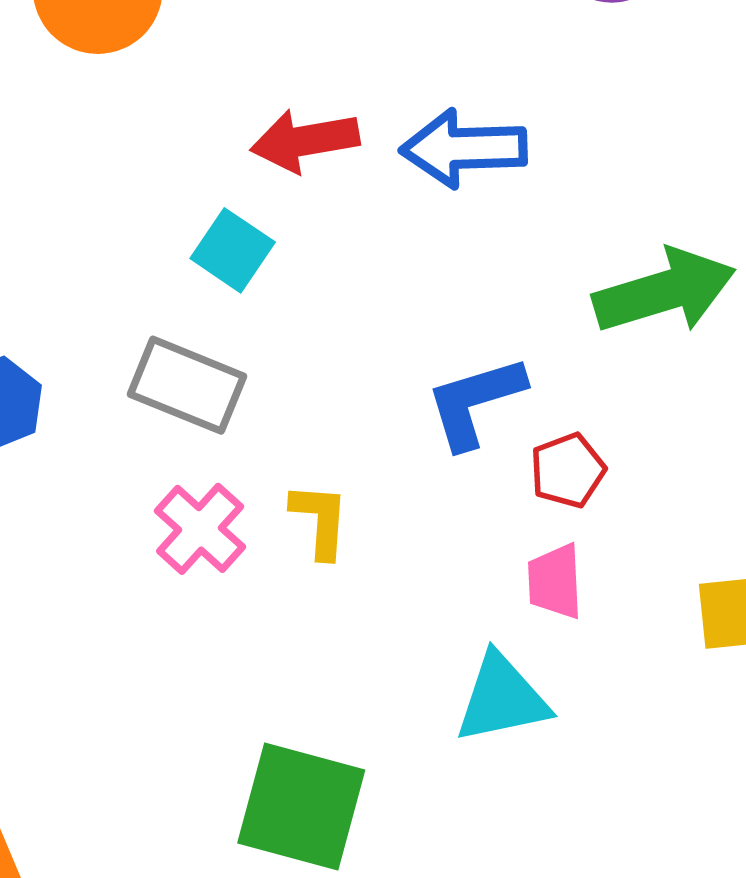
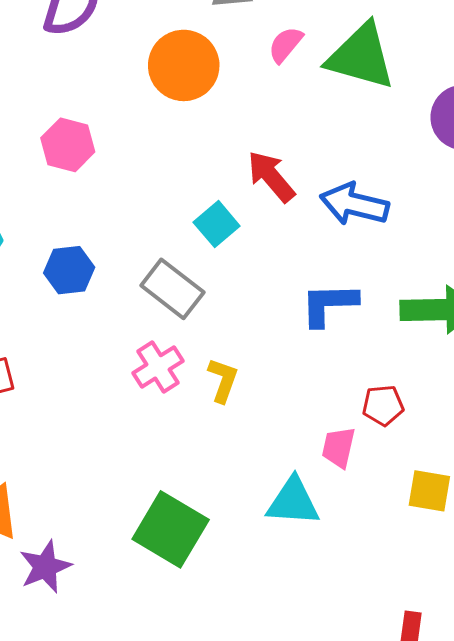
red arrow: (305, 141) -> (271, 176), turned 44
blue L-shape: (475, 402) -> (329, 304), moved
red pentagon: (568, 470) -> (383, 405), moved

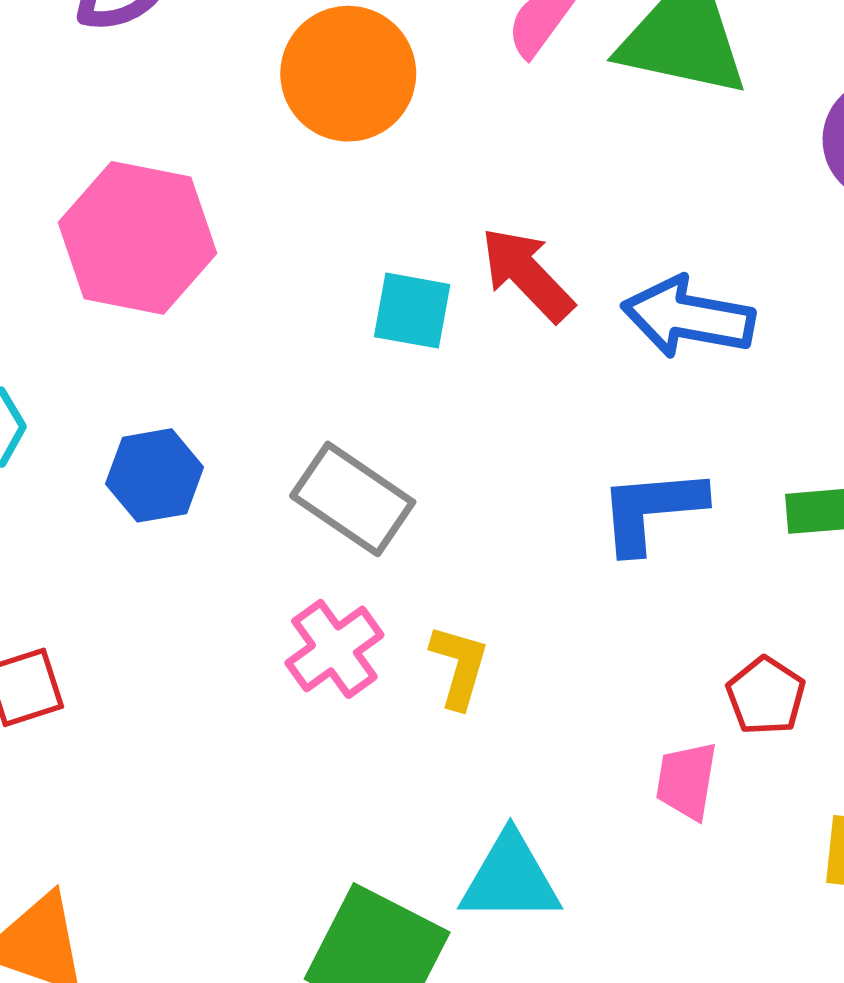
pink hexagon: (68, 145) -> (137, 238), size x1.5
cyan square: (217, 224) -> (412, 311), moved, turned -36
red pentagon: (383, 405) -> (766, 696), turned -30
cyan triangle: (293, 502) -> (510, 878), moved

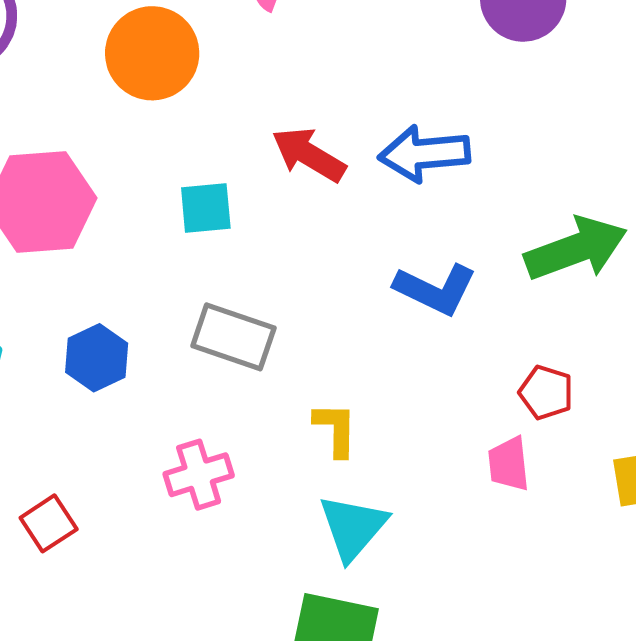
cyan square: (412, 311) -> (206, 208), moved
blue L-shape: (652, 510) -> (435, 289), turned -134
pink cross: (334, 649) -> (199, 475), moved, turned 34
cyan triangle: (510, 878) -> (353, 527), moved, turned -34

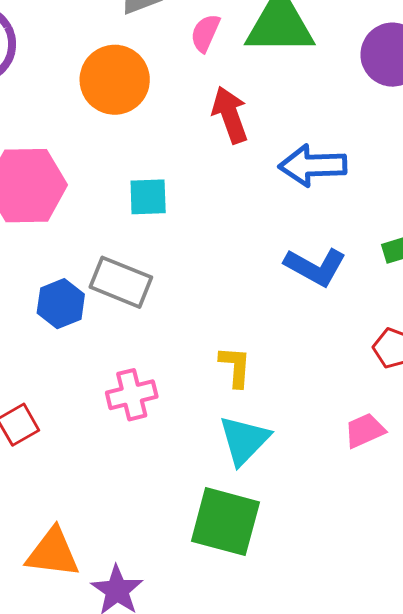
red arrow: (309, 155) -> (230, 115), moved, turned 36
gray rectangle: (233, 337) -> (121, 282), moved
pink trapezoid: (509, 464) -> (365, 431), moved, turned 69

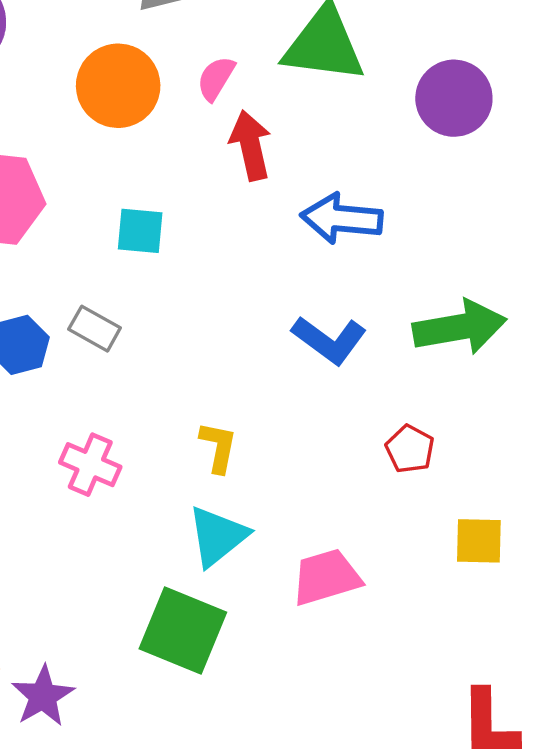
pink semicircle: (205, 33) -> (216, 78), moved
gray rectangle: (121, 282) -> (95, 329), size x0.7
pink cross: (132, 395) -> (90, 465), turned 30
pink trapezoid: (365, 431) -> (326, 577), moved, size x1.4

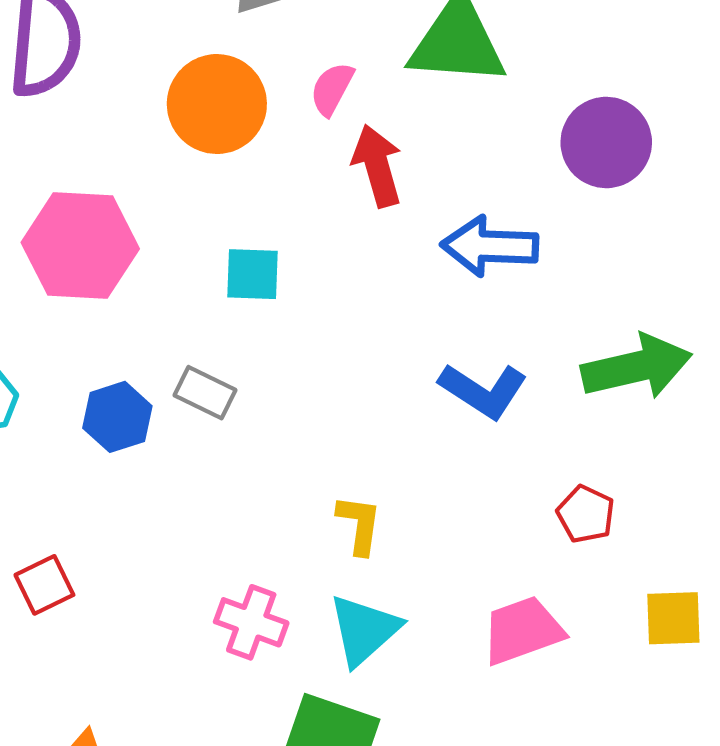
purple circle: (454, 98) -> (606, 142), moved
pink cross: (90, 465) -> (251, 622), moved
pink trapezoid: (326, 577) -> (523, 630), moved

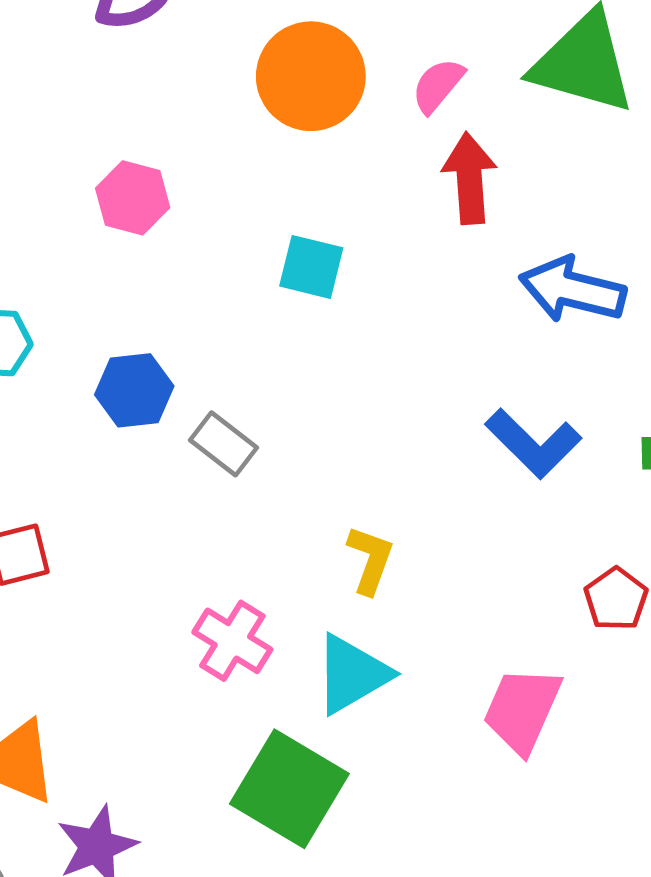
pink hexagon: (80, 246) -> (133, 198), size x0.6
gray rectangle: (205, 393) -> (223, 444), moved
pink trapezoid: (523, 630) -> (522, 710), turned -58

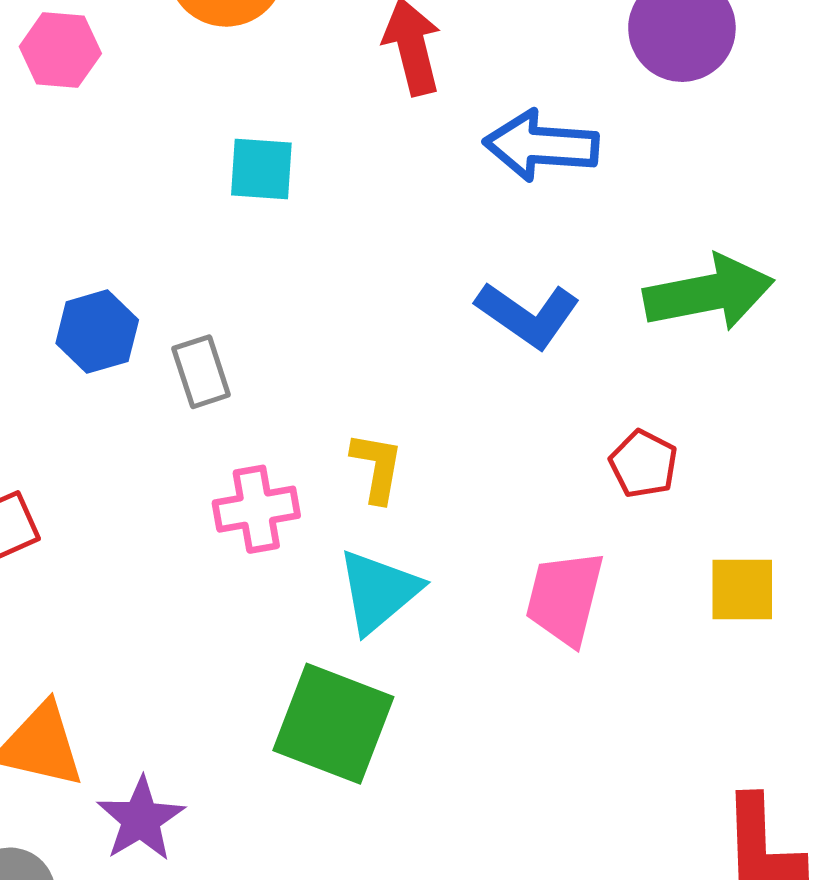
pink hexagon: (133, 198) -> (60, 50), moved
gray rectangle: (223, 444) -> (201, 372), turned 44
pink cross: (232, 641) -> (256, 509), moved, turned -32

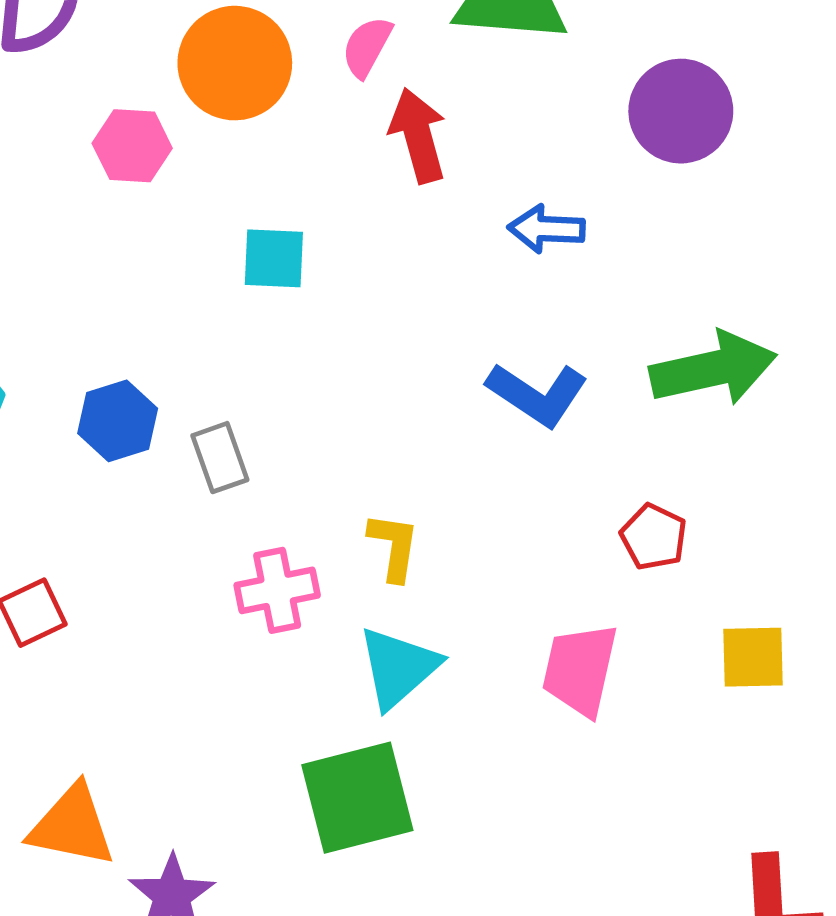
pink hexagon: (60, 50) -> (132, 146), moved
blue arrow: (541, 146) -> (546, 229), size x0.7
green square: (333, 724) -> (357, 798), turned -34

